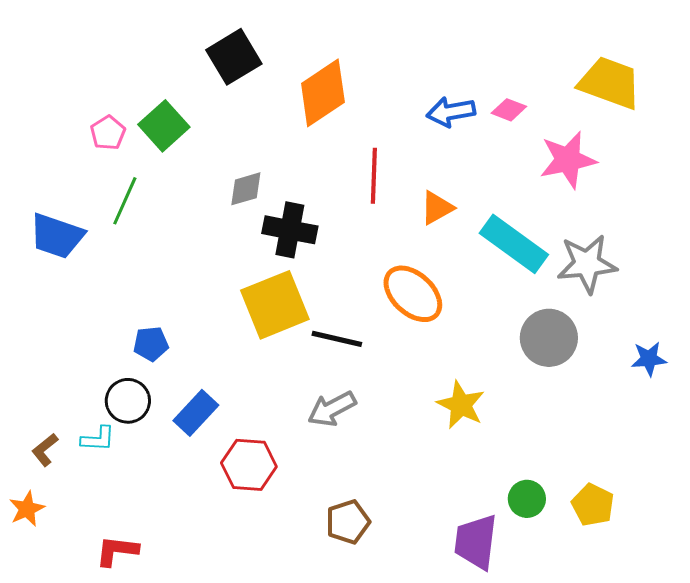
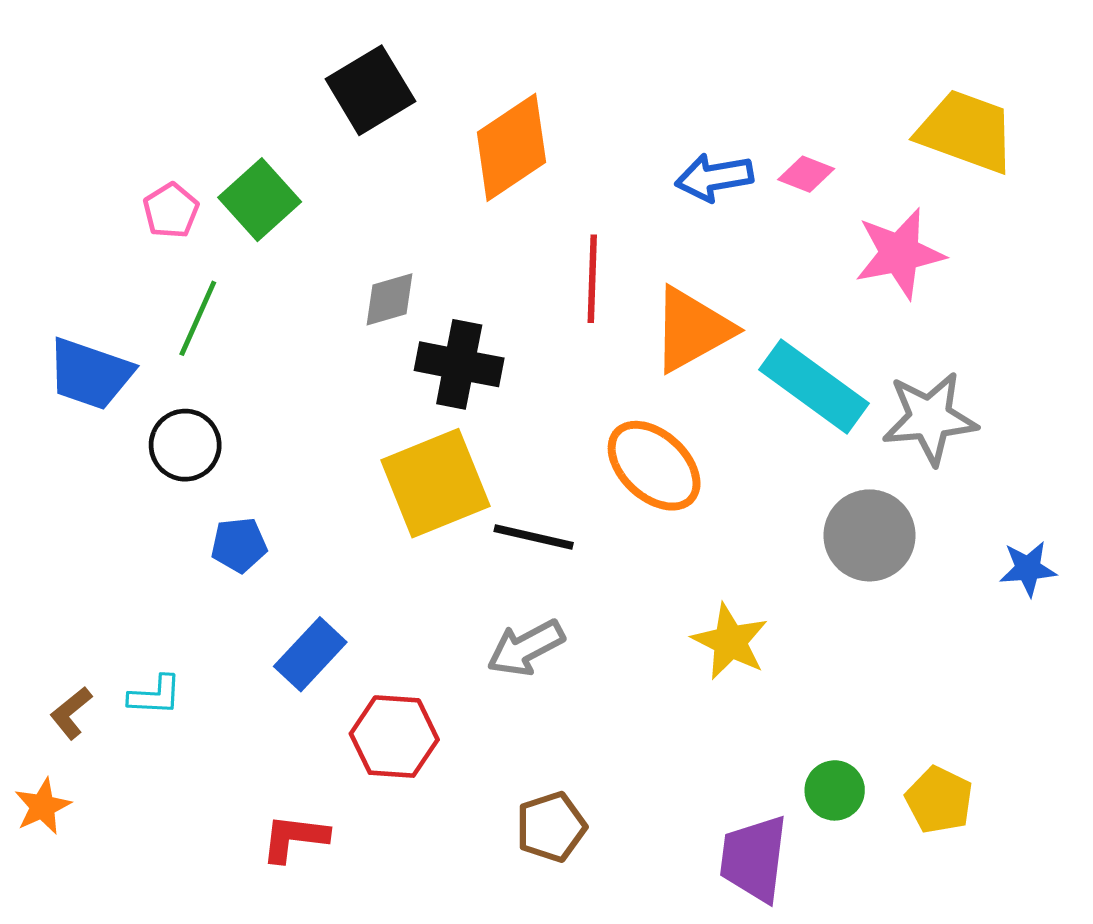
orange triangle: (437, 208) -> (692, 329), size x1.6
black circle: (128, 401) -> (185, 445), moved
red L-shape: (117, 551) -> (294, 838), moved

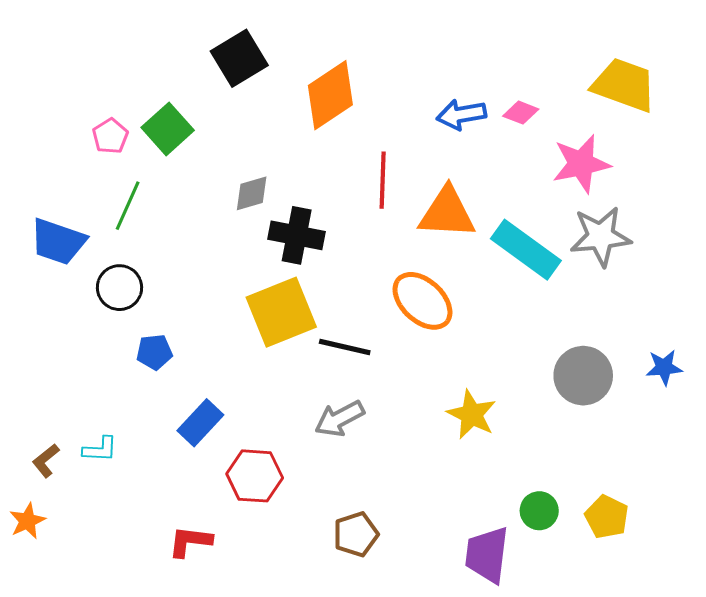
orange triangle: (692, 329) -> (447, 213), turned 32
gray star: (930, 418) -> (601, 236), moved
gray circle: (869, 535) -> (583, 376), moved

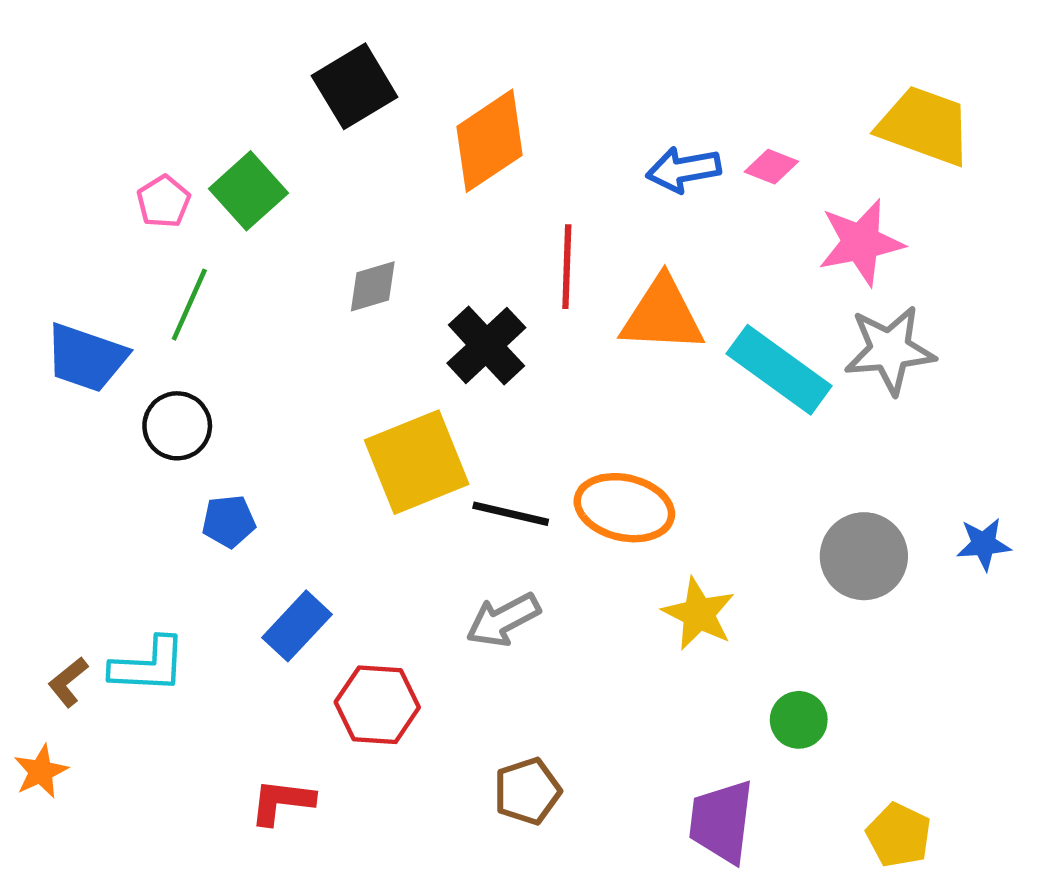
black cross: (297, 235) -> (486, 345), moved, turned 36
orange ellipse: (422, 301) -> (624, 508), moved, turned -30
cyan L-shape: (100, 449) -> (148, 665), size x1.5
green circle: (539, 511) -> (799, 720), moved
yellow pentagon: (607, 517) -> (899, 835), moved

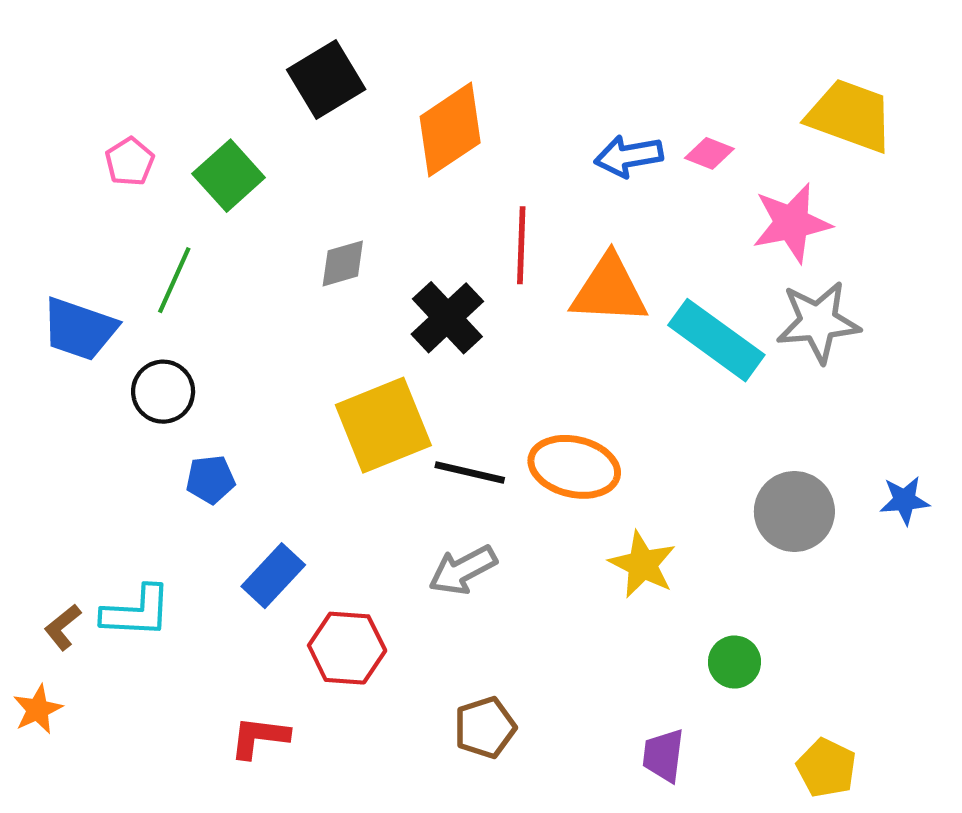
pink pentagon: (164, 201) -> (130, 162), moved
purple trapezoid: (721, 821) -> (663, 755), size x0.7

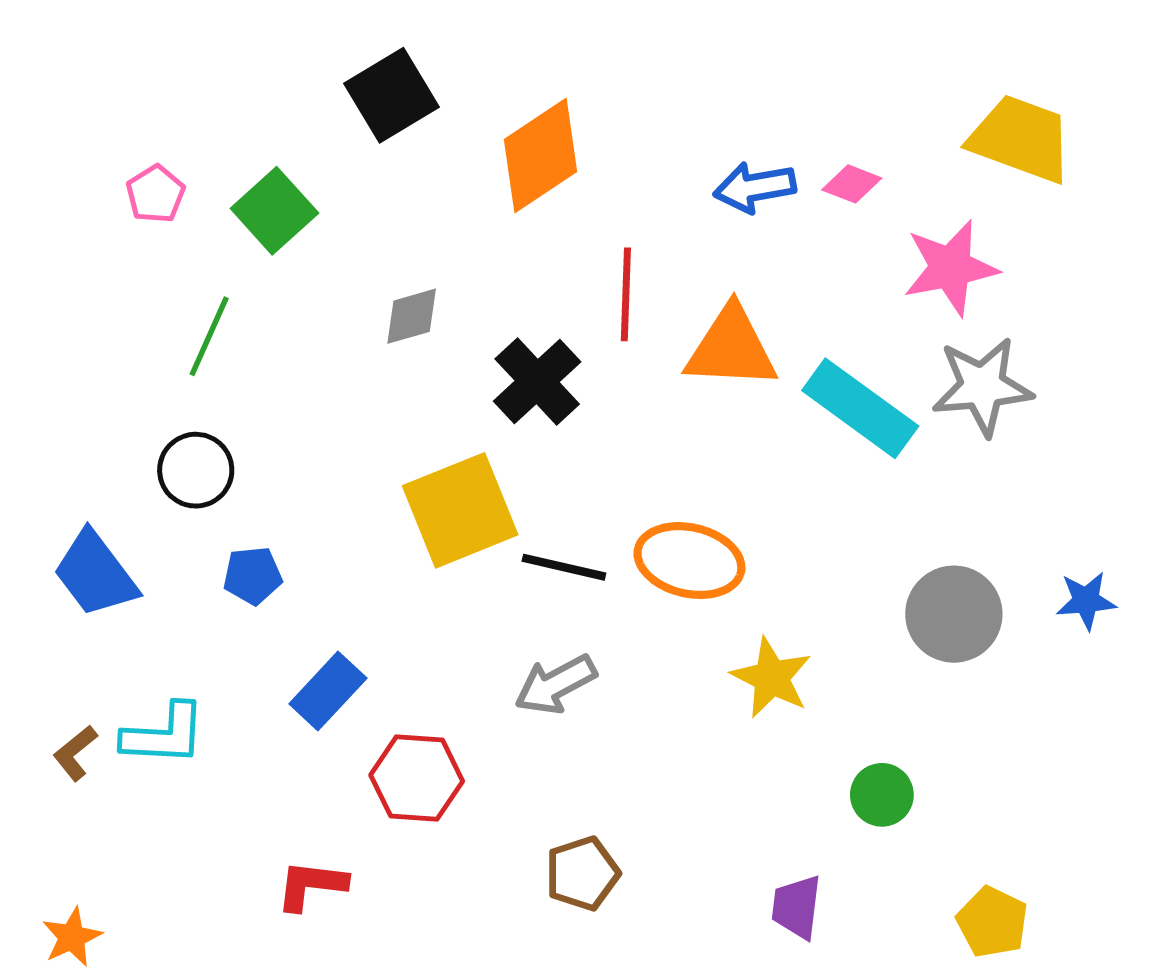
blue trapezoid: (79, 329) -> (95, 574), moved, turned 34
orange star: (38, 709) -> (72, 937), moved

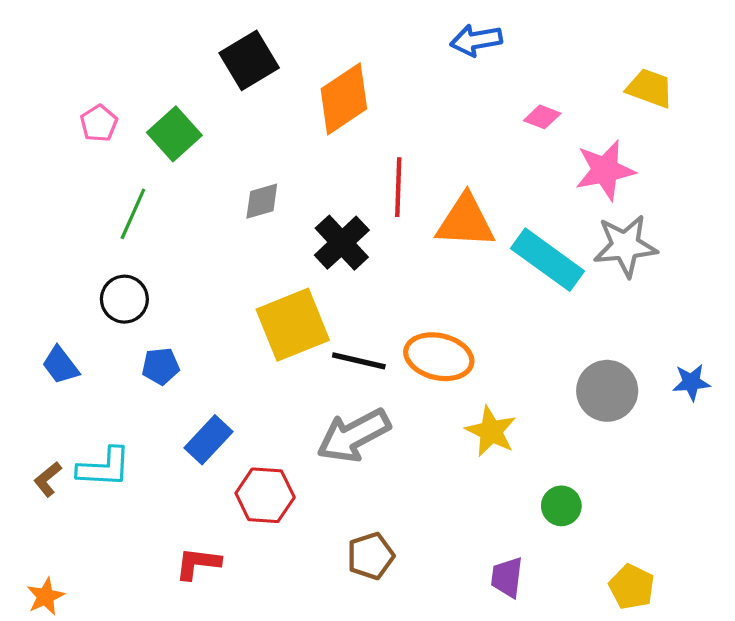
yellow trapezoid: (1021, 139) -> (650, 88), size x0.7
blue arrow: (755, 187) -> (476, 40), moved
blue trapezoid: (95, 574) -> (60, 365), size x0.7
gray arrow: (556, 684) -> (354, 436), size x1.4

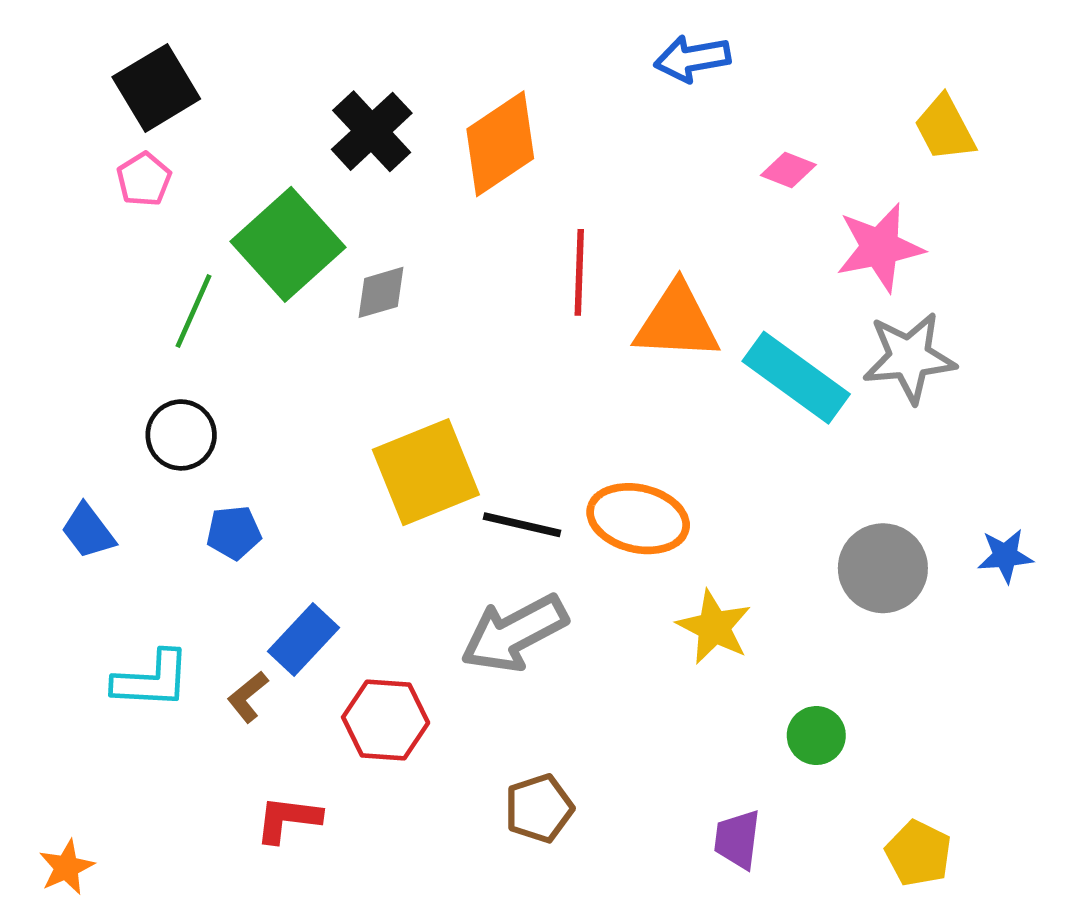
black square: (249, 60) -> (156, 88), moved
yellow trapezoid: (650, 88) -> (945, 128), turned -138
green square: (174, 134) -> (288, 244), moved, size x1.4
black cross: (342, 243) -> (372, 131), moved
brown L-shape: (48, 479) -> (248, 697), moved

